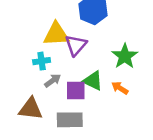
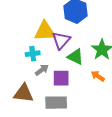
green triangle: (93, 81) -> (75, 57), moved

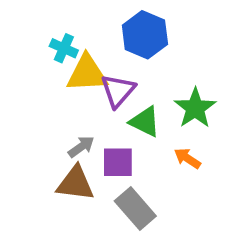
cyan cross: (33, 54) -> (64, 48), moved, turned 32
brown triangle: (24, 93) -> (75, 183), moved
gray rectangle: (56, 103) -> (135, 208), moved, turned 50

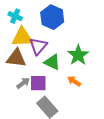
cyan cross: (64, 48) -> (15, 16), moved
gray arrow: (81, 147) -> (23, 83), moved
brown triangle: (75, 183) -> (16, 58), moved

